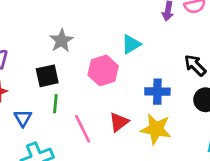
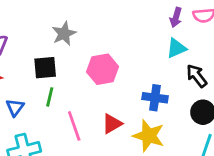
cyan triangle: (131, 44) -> (176, 48), moved

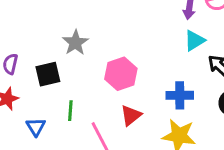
black square: (45, 68) -> (48, 74), moved
red triangle: (112, 124) -> (131, 115), moved

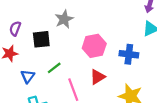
blue cross: (180, 95) -> (129, 54), moved
green line: (70, 111) -> (54, 68), turned 40

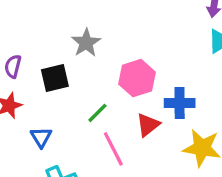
blue cross: (129, 54) -> (180, 103), moved
green line: (54, 68) -> (97, 113), moved

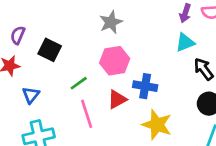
gray star: (86, 43) -> (111, 22), moved
black square: (55, 78) -> (50, 50), turned 30

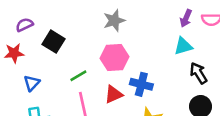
purple semicircle: (18, 35) -> (24, 25), turned 36

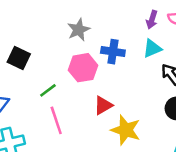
blue cross: (141, 84) -> (113, 52), moved
red triangle: (114, 94) -> (103, 105), moved

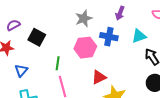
purple arrow: (152, 20) -> (120, 13), moved
green line: (48, 90) -> (58, 63), turned -48

